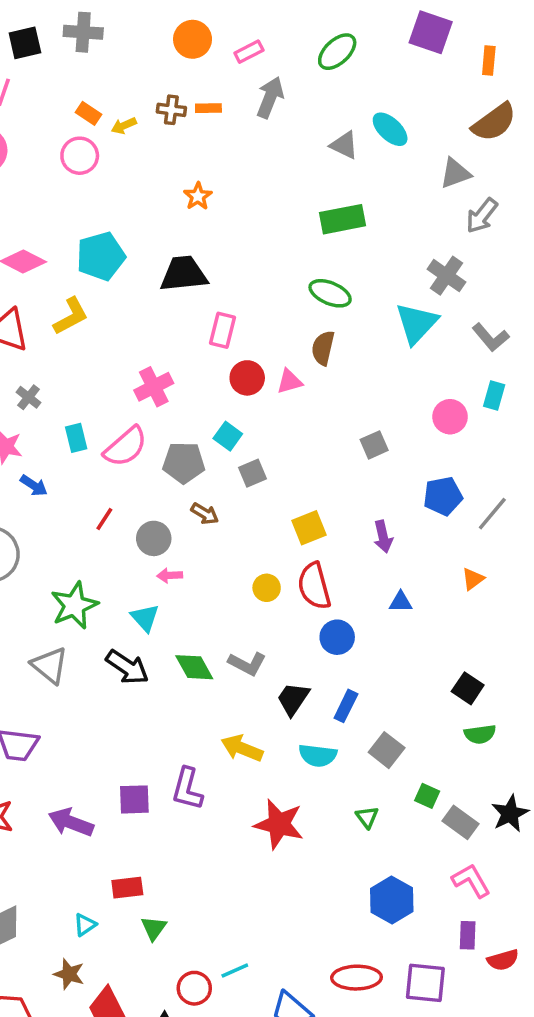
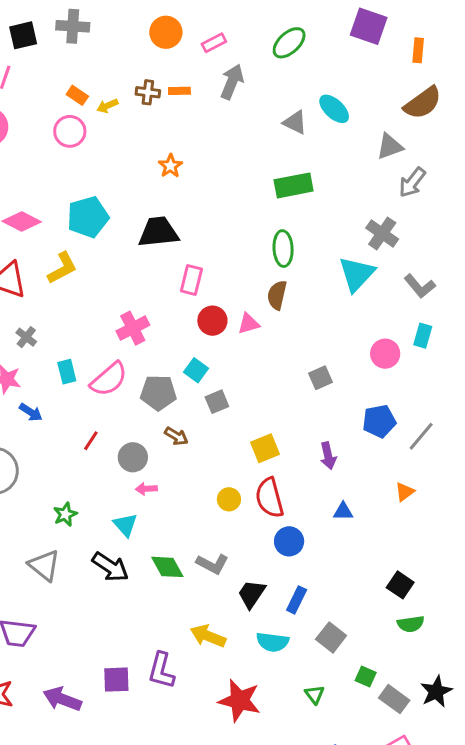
green ellipse: (330, 293) -> (283, 249), turned 64
green star: (74, 605) -> (65, 514), size x0.6

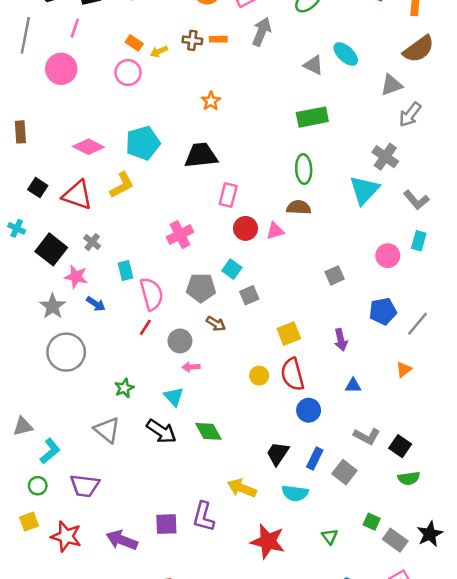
brown semicircle: (277, 295) -> (299, 207), turned 80
pink semicircle: (109, 379) -> (151, 294), moved, turned -64
gray L-shape: (212, 564) -> (367, 436), moved
gray square: (331, 637) -> (344, 472), moved

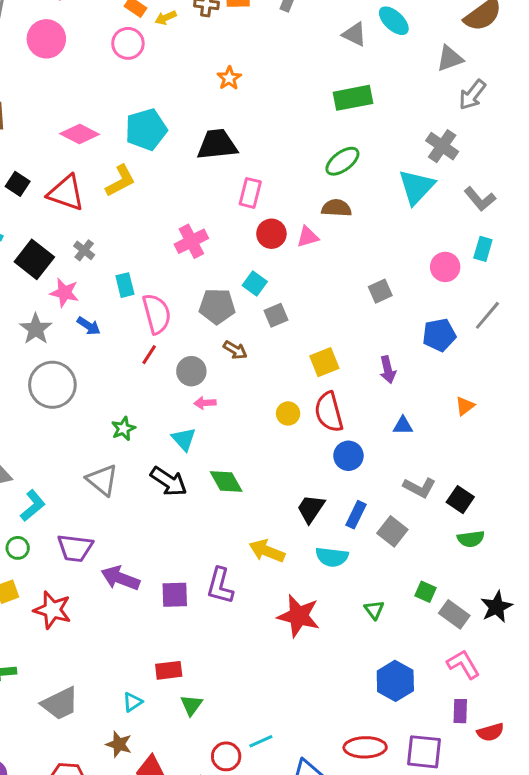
green ellipse: (304, 169) -> (342, 161), turned 56
gray line: (417, 324) -> (487, 315), moved
purple arrow: (122, 540) -> (120, 578), moved

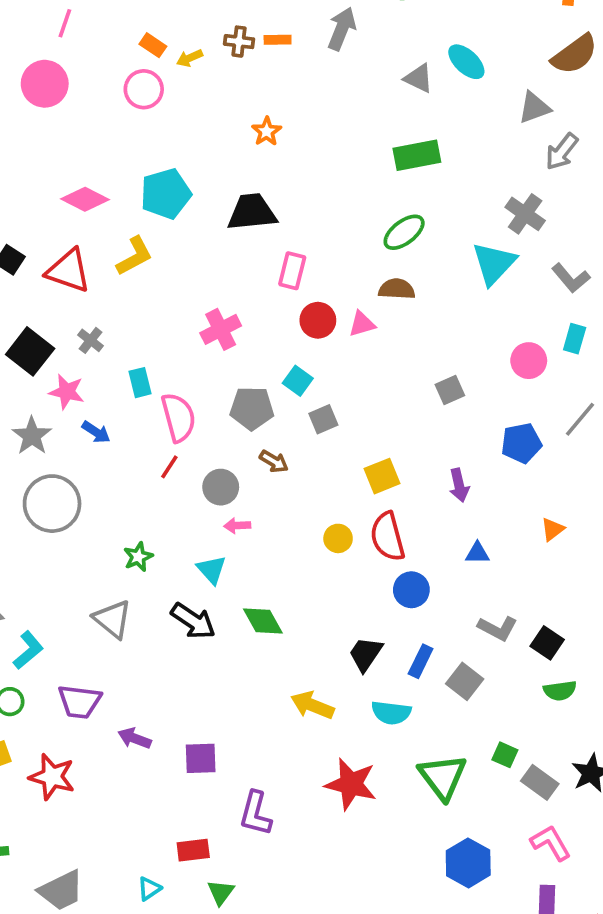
purple arrow: (120, 578) -> (135, 738), size x0.7
purple L-shape: (220, 586) -> (256, 813), moved
green triangle: (374, 610) -> (443, 777), size x2.0

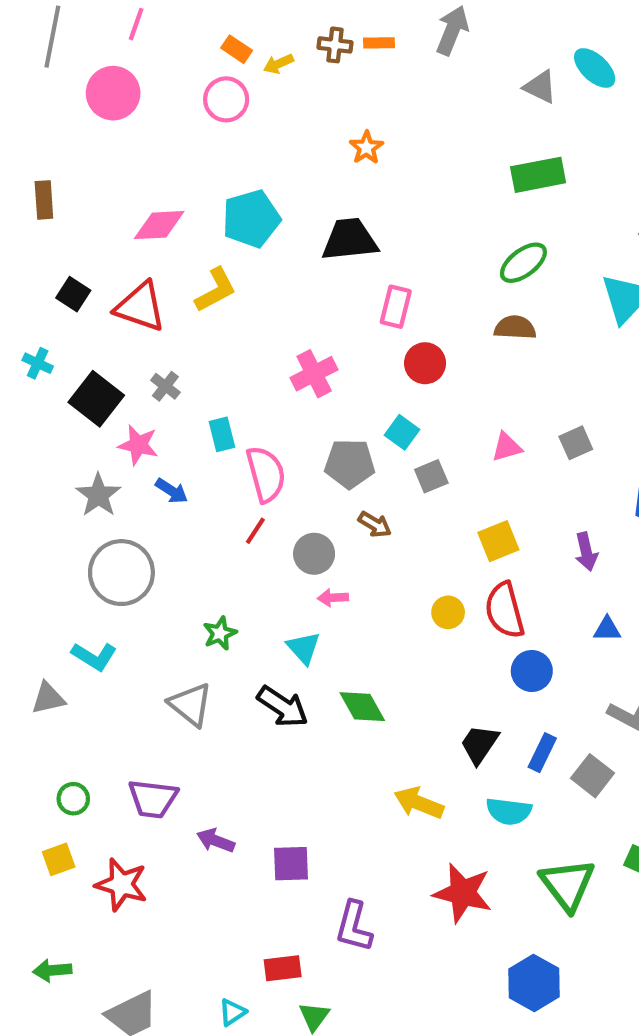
pink diamond: (85, 199) -> (159, 225), turned -30
pink triangle: (362, 324) -> (507, 447), moved
cyan L-shape: (28, 650) -> (94, 656), moved, turned 72
blue hexagon: (468, 863) -> (534, 983), moved

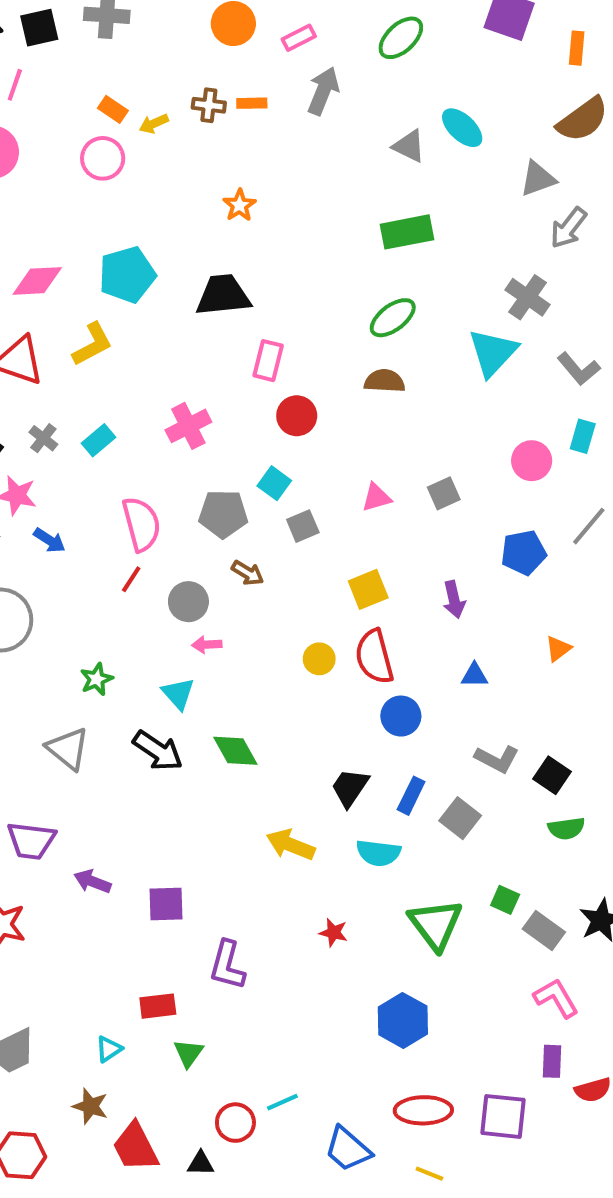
cyan rectangle: (222, 434) -> (99, 440), moved, turned 64
red star: (463, 893) -> (333, 933), size x0.5

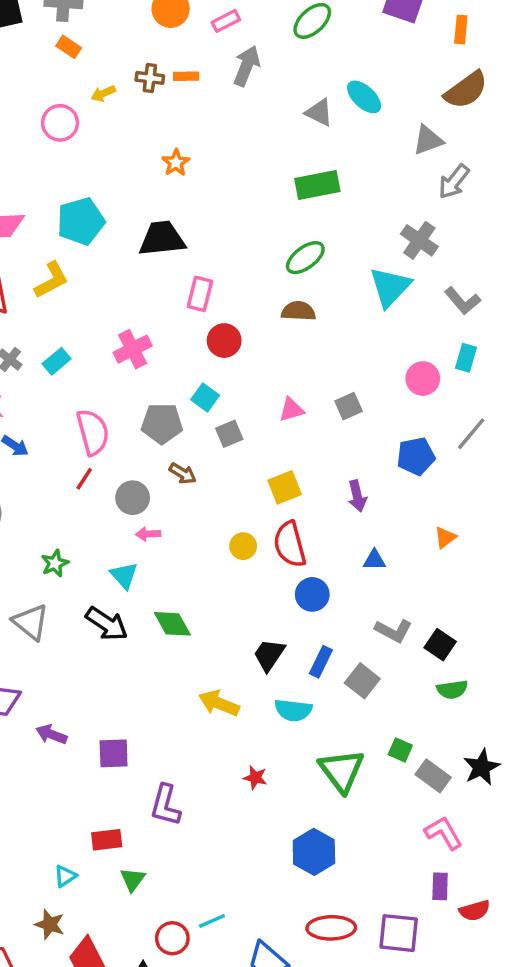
orange rectangle: (113, 109) -> (69, 47), moved

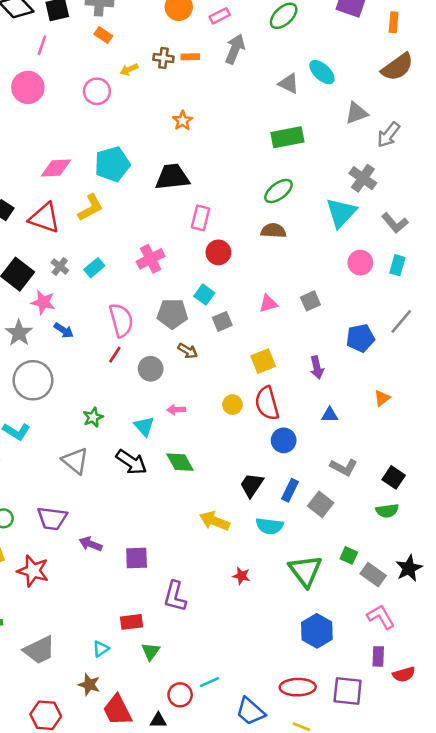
gray triangle: (428, 140) -> (356, 113), moved
pink circle: (423, 379) -> (360, 263), moved
pink arrow: (148, 534) -> (176, 410), moved
black square: (440, 645) -> (394, 477), moved
blue hexagon: (314, 852) -> (317, 631), moved

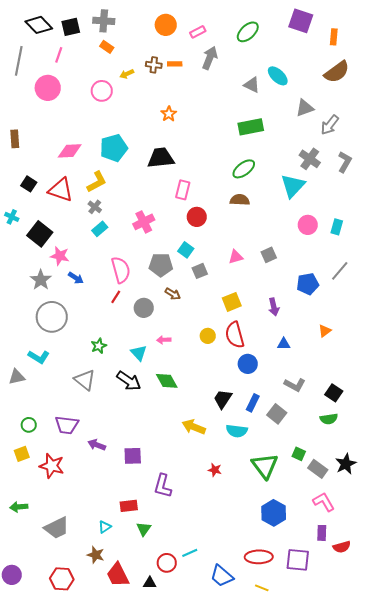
gray L-shape: (395, 223) -> (345, 162), moved, turned -110
gray cross: (60, 266) -> (95, 207), moved

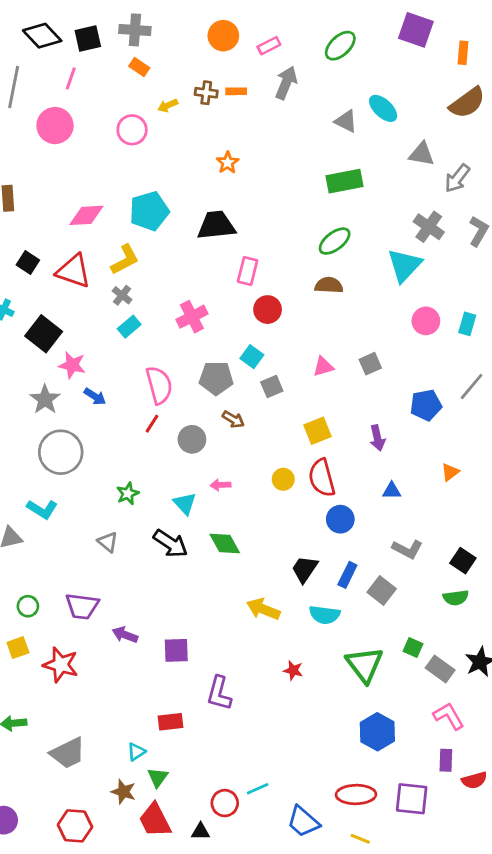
gray triangle: (305, 108) -> (422, 154), turned 30
gray triangle: (85, 380) -> (108, 542), size x0.7
green triangle: (144, 529) -> (158, 777), moved

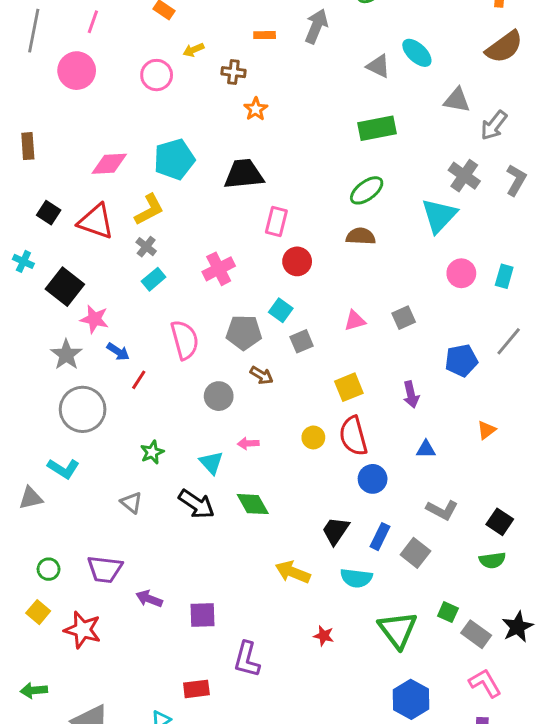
brown cross: (206, 93) -> (233, 72), moved
red line: (152, 424) -> (139, 380), moved
yellow square: (18, 648) -> (38, 612), turned -30

